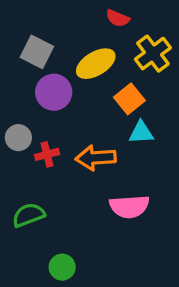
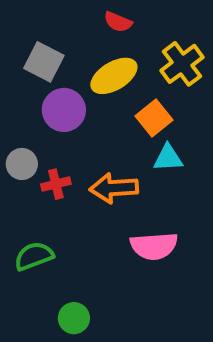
red semicircle: (118, 18) -> (118, 22), moved

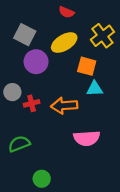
orange square: (154, 118) -> (87, 66), turned -36

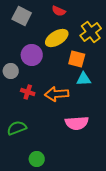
gray square: (25, 35) -> (22, 16), moved
gray circle: (12, 92) -> (11, 71), moved
red cross: (32, 103) -> (28, 92), turned 32

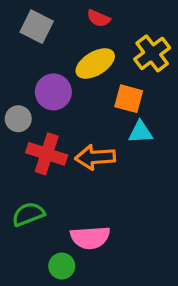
red cross: (28, 92) -> (47, 154), size x1.6
pink semicircle: (77, 123) -> (90, 238), moved

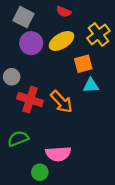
purple circle: (53, 92) -> (31, 43), moved
orange square: (129, 99) -> (83, 64), turned -30
orange arrow: (95, 157) -> (62, 102), turned -130

